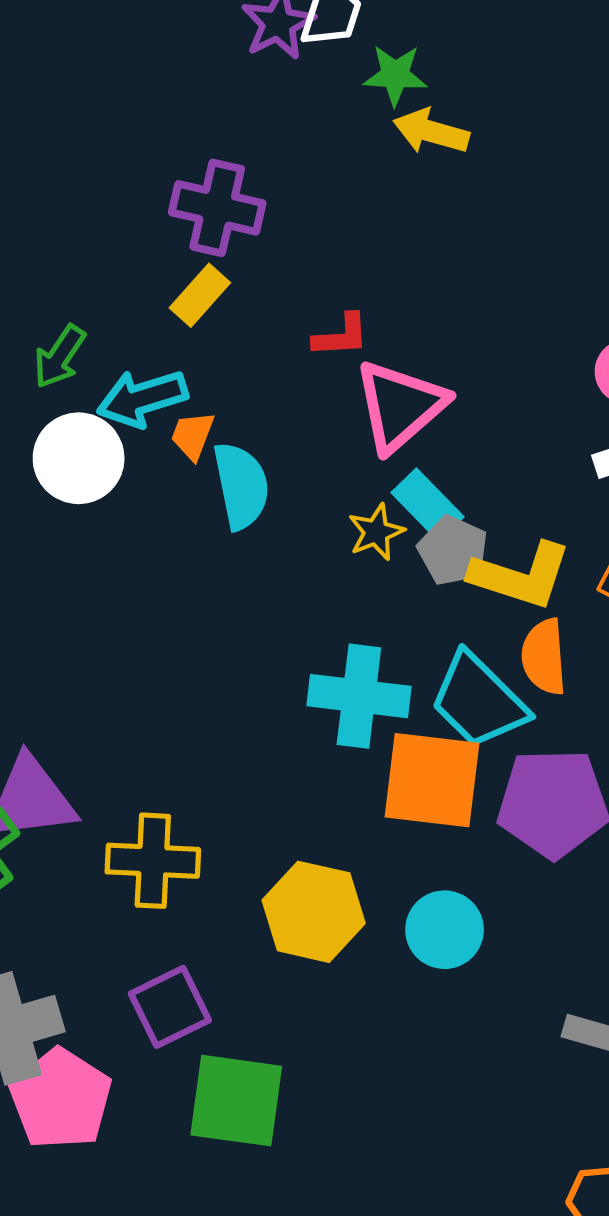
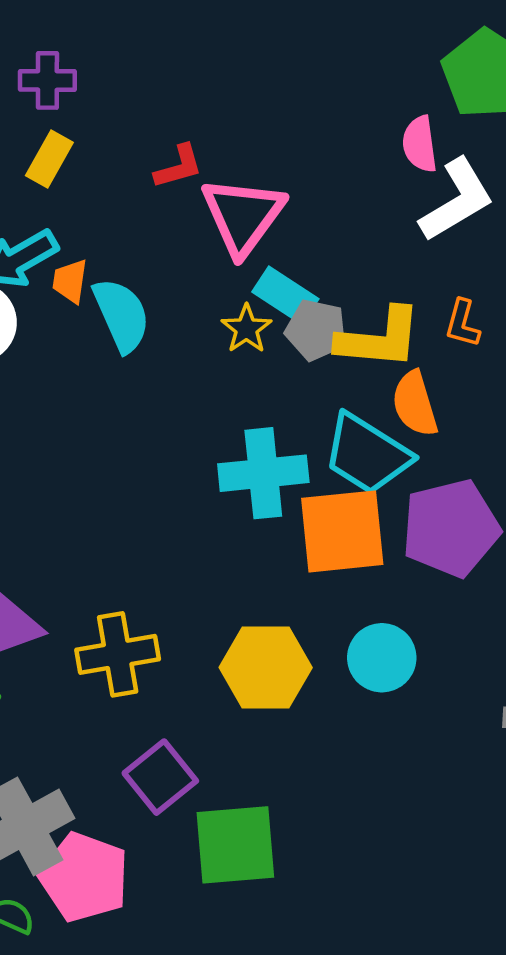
purple cross: (217, 208) -> (47, 80), size x0.7

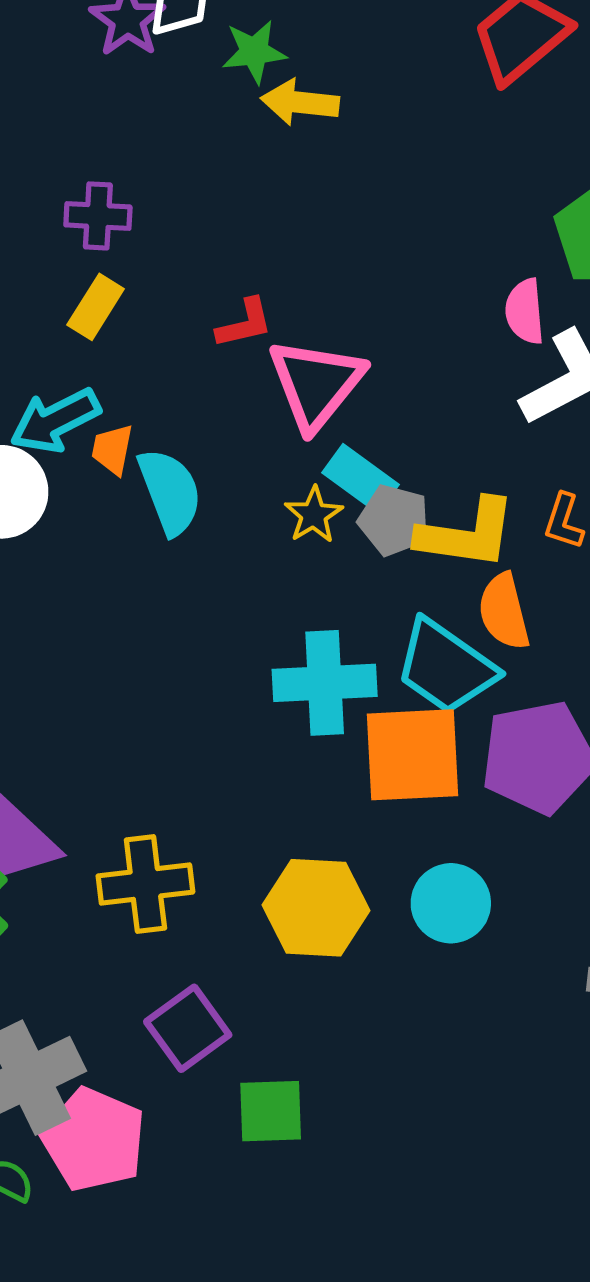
green square: (235, 845) -> (271, 1111), size x0.7

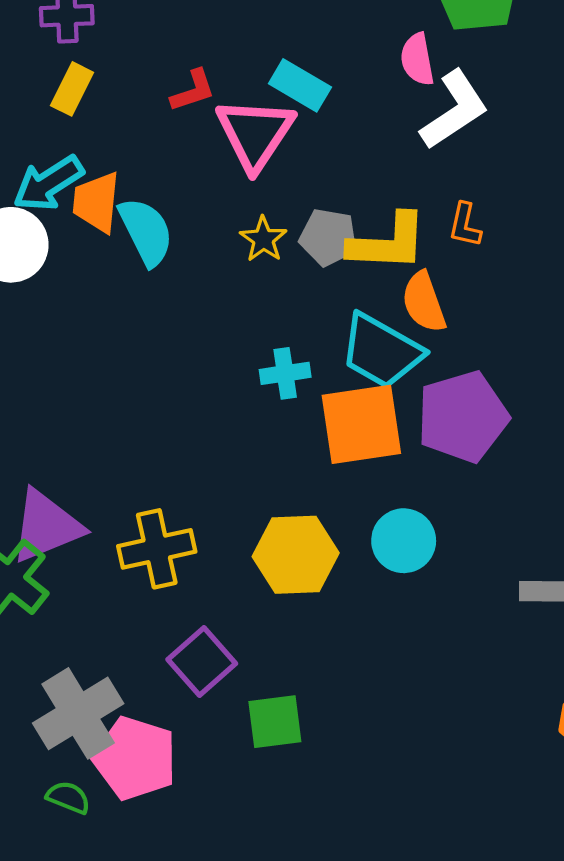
orange trapezoid: (112, 449) -> (96, 202), size x1.5
cyan rectangle: (361, 479) -> (300, 85), moved
cyan cross: (325, 683) -> (285, 373), size x0.6

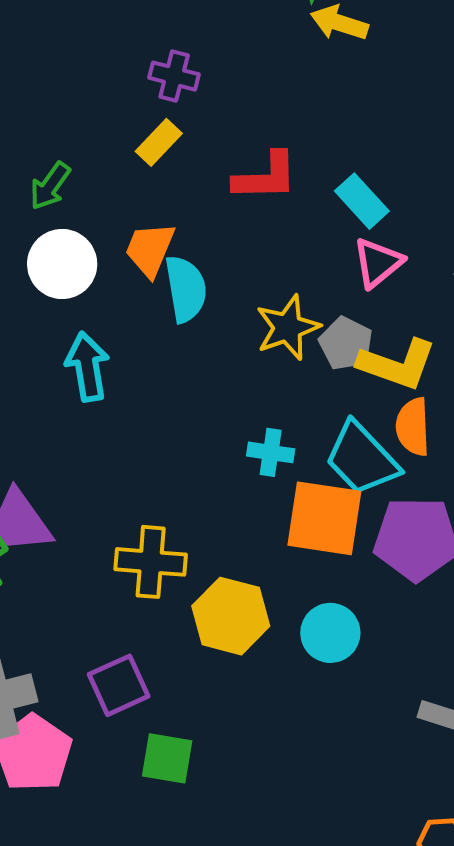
red L-shape: (193, 91) -> (266, 177), size x1.5
pink triangle: (255, 134) -> (378, 263), moved, size x0.7
cyan arrow: (48, 183) -> (87, 367), moved, turned 96
yellow star: (263, 239) -> (288, 328), size x1.5
yellow cross: (157, 549) -> (151, 562), moved

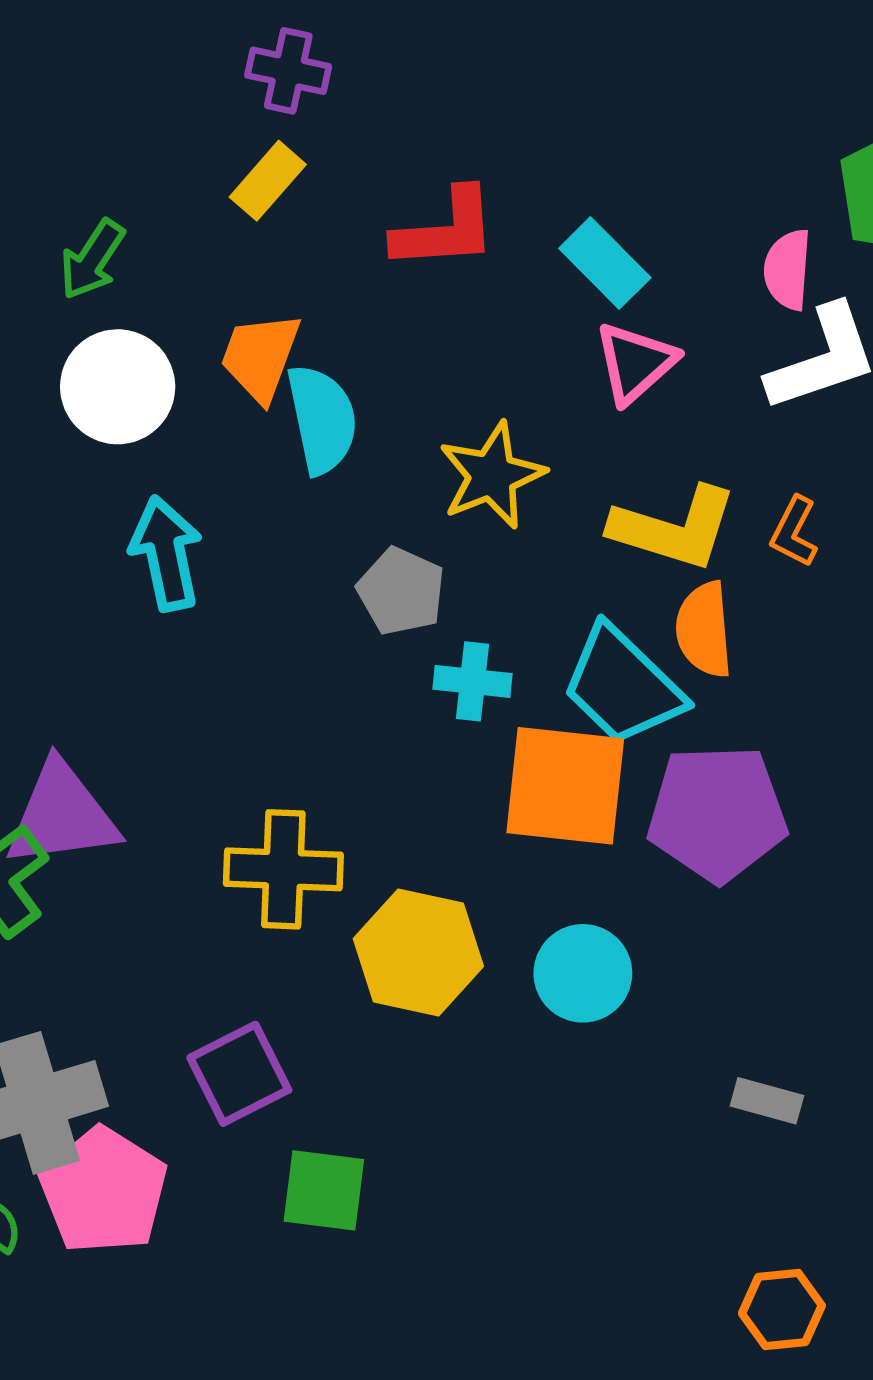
gray pentagon: (346, 343) -> (401, 591), moved

